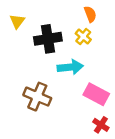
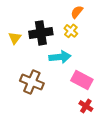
orange semicircle: (90, 14) -> (77, 12), turned -120
yellow triangle: (17, 21) -> (15, 38), moved

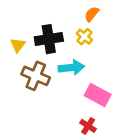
brown cross: (32, 82) -> (36, 76), moved
red cross: (86, 106) -> (88, 126), moved

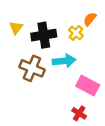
orange semicircle: (92, 14) -> (90, 19), moved
yellow triangle: (18, 45) -> (16, 28), moved

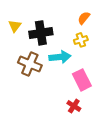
yellow cross: (76, 33) -> (81, 40), moved, turned 32
pink rectangle: (88, 85) -> (82, 80), turned 35

